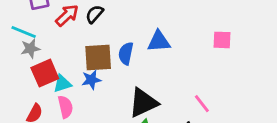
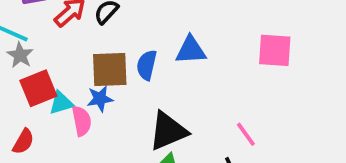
pink square: (222, 40) -> (275, 50), size x1.4
gray star: (30, 48) -> (20, 55), turned -30
pink semicircle: (65, 107) -> (82, 121), moved

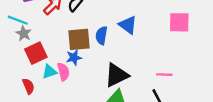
blue triangle: (191, 50) -> (128, 25), turned 42
cyan triangle: (61, 103) -> (49, 72), moved
pink line: (246, 134) -> (164, 75), turned -49
red semicircle: (23, 142) -> (28, 86), turned -49

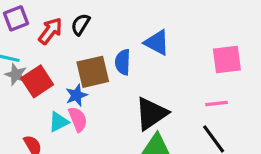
pink square: (179, 22) -> (227, 60), moved
red square: (36, 53) -> (37, 81), moved
blue star: (74, 58) -> (76, 95), moved

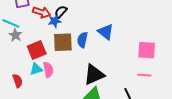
red arrow: (50, 31) -> (42, 12), turned 60
red square: (37, 81) -> (37, 50), moved
blue star: (76, 95) -> (55, 21), moved
pink line: (216, 103) -> (144, 75), moved

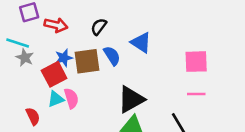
black semicircle: (61, 12) -> (99, 27), moved
blue star: (55, 21) -> (64, 58), moved
blue semicircle: (82, 40) -> (112, 56), turned 140

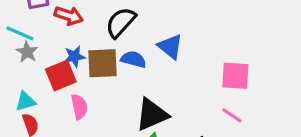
black semicircle: (99, 27) -> (121, 22), size x1.5
blue semicircle: (112, 56) -> (133, 59), turned -48
pink line: (196, 94) -> (232, 115), turned 30
cyan triangle: (56, 99) -> (25, 101), moved

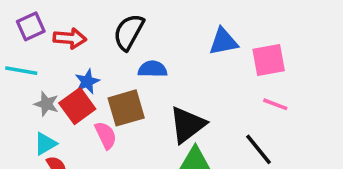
blue triangle: (170, 47) -> (223, 41), moved, turned -36
gray star: (27, 52) -> (46, 104), moved
brown square: (102, 63) -> (126, 108), moved

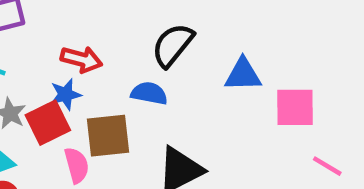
black semicircle: (129, 32) -> (173, 45), moved
red arrow: (70, 38) -> (81, 59), moved
pink line: (275, 104) -> (327, 166), moved

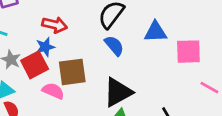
blue semicircle: (149, 93) -> (114, 46), moved, turned 40
pink semicircle: (77, 165) -> (53, 91), turned -50

